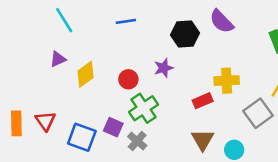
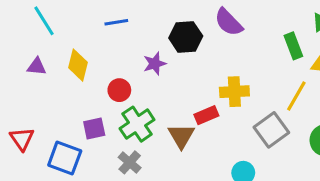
purple triangle: (58, 59) -> (37, 67), turned 30
purple star: (164, 68) -> (155, 64), moved
yellow diamond: (86, 74) -> (78, 65), moved, turned -40
purple square: (113, 127) -> (94, 128), moved, turned -36
brown triangle: (203, 140) -> (181, 136), moved

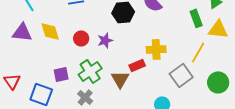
purple star: (155, 64) -> (105, 40), moved
yellow diamond: (78, 65) -> (50, 31), turned -30
purple triangle: (37, 67) -> (22, 32), size x1.5
red circle: (119, 90) -> (81, 38), moved

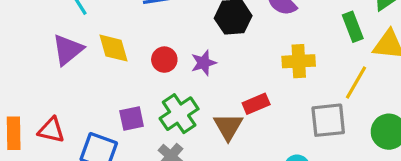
purple triangle: (22, 32) -> (68, 50), turned -45
yellow cross: (156, 49) -> (299, 61), moved
gray square: (181, 75) -> (328, 120), turned 30
red triangle: (12, 81) -> (51, 130), turned -42

